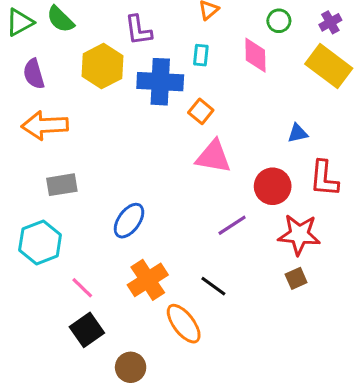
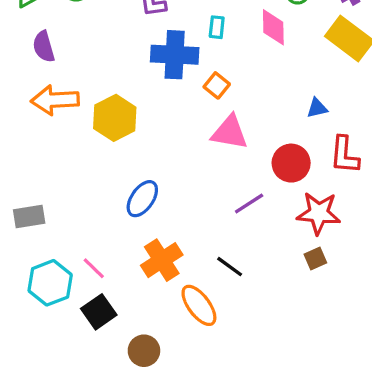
yellow hexagon: (102, 66) -> (115, 118), moved
gray rectangle: (62, 185) -> (29, 216), moved
cyan hexagon: (40, 242) -> (50, 283), moved

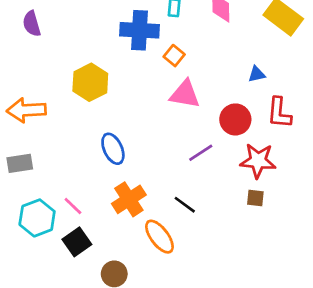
orange arrow: (55, 100) -> (26, 110), moved
blue ellipse: (142, 199) -> (113, 149), turned -60
brown square: (315, 258) -> (255, 198), turned 30

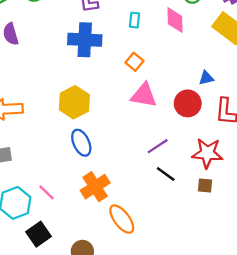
blue cross: (140, 30) -> (85, 40), moved
yellow hexagon: (90, 82) -> (74, 102), moved
red circle: (235, 119) -> (188, 103), moved
black line: (185, 205) -> (166, 174), moved
black square: (77, 242) -> (38, 234), moved

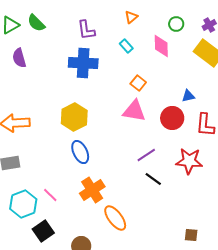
cyan rectangle: (134, 20) -> (126, 46), turned -48
orange square: (134, 62) -> (138, 83), moved
brown square: (205, 186) -> (191, 235), moved

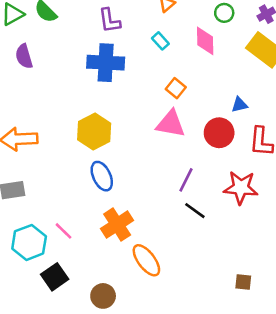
purple line: (146, 155) -> (186, 180), turned -30

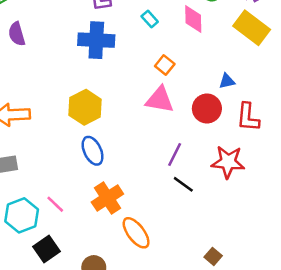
brown square: (243, 282) -> (213, 256), moved, turned 35

